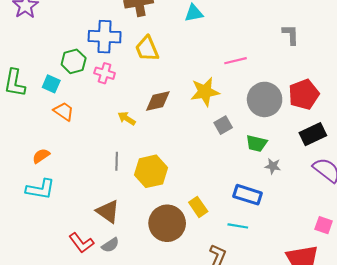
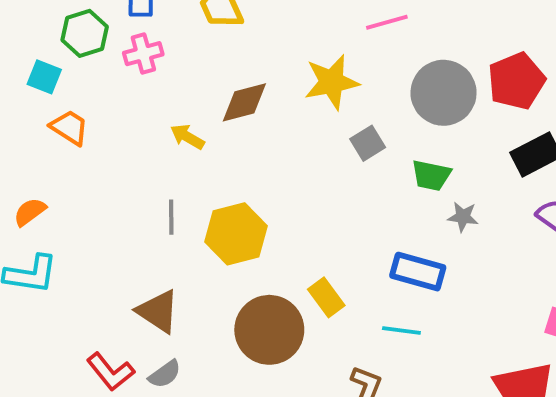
pink cross: (105, 73) -> (143, 54), turned -30

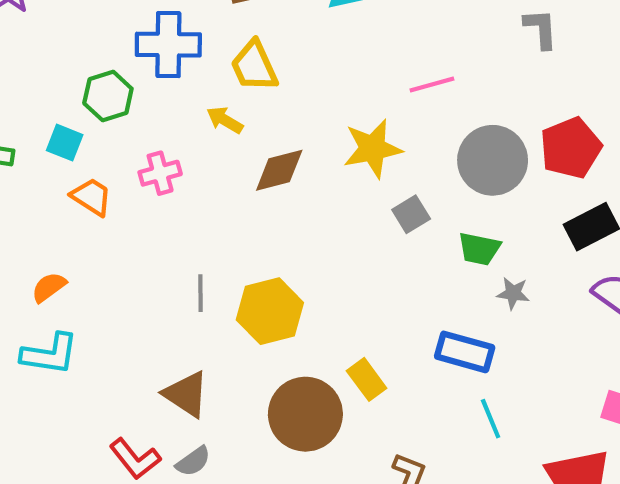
pink cross: (143, 54) -> (160, 173), moved
yellow arrow: (187, 137) -> (225, 120), moved
cyan line: (401, 331) -> (491, 419), moved, turned 60

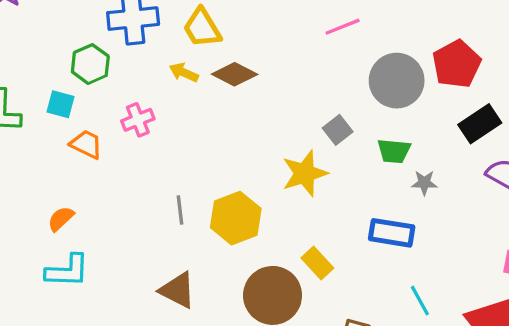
yellow star: (373, 149) -> (305, 173), moved
brown diamond: (279, 170) -> (235, 74), moved, turned 48
cyan line: (491, 419) -> (420, 301), moved

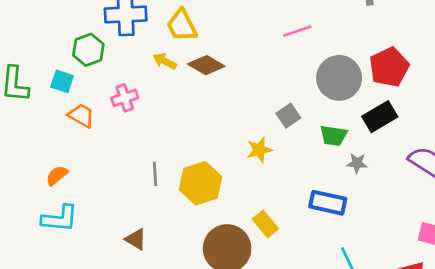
black rectangle: (480, 124) -> (380, 117), moved
yellow star: (305, 173) -> (259, 150), size x0.7
brown triangle: (178, 290) -> (136, 239), moved, size x0.7

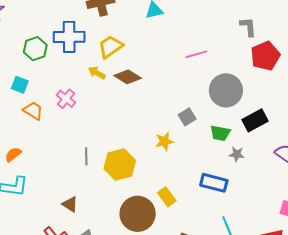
yellow trapezoid: (182, 25) -> (111, 47), turned 80
green hexagon: (88, 50) -> (35, 49), moved
red pentagon: (389, 67) -> (265, 56), moved
pink cross: (125, 98) -> (66, 99), turned -36

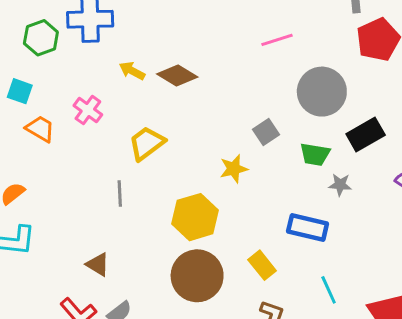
yellow trapezoid: (111, 47) -> (147, 143), moved
yellow hexagon: (120, 165) -> (195, 217), moved
yellow rectangle: (167, 197) -> (262, 265), moved

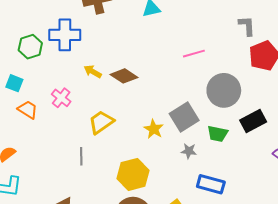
gray square: (266, 132) -> (184, 117), size x1.6
yellow star: (234, 169) -> (154, 129), moved, turned -30
gray star: (340, 185) -> (189, 151), moved

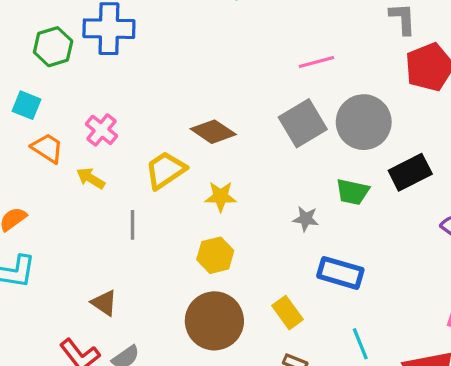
yellow arrow: (93, 72) -> (91, 178), moved
brown diamond: (124, 76) -> (213, 132), moved
gray square: (184, 117) -> (303, 123), moved
yellow star: (154, 129) -> (221, 196), moved, turned -30
yellow hexagon: (133, 174) -> (215, 255), size x0.7

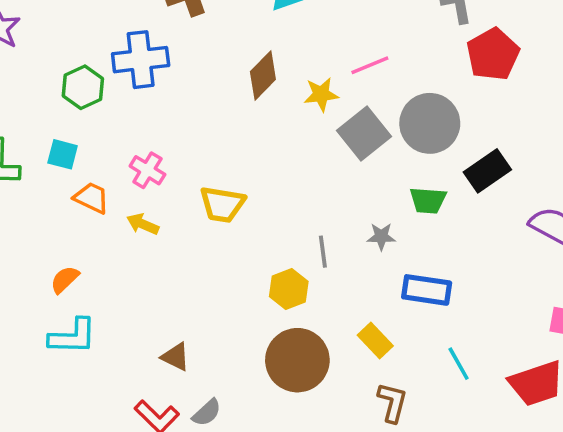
brown diamond: (213, 132) -> (263, 75), moved, turned -72
yellow trapezoid: (165, 170) -> (222, 204), turned -129
yellow star: (221, 196) -> (321, 94), moved
gray line: (133, 225) -> (323, 252), moved

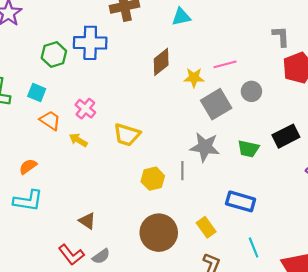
gray circle: (430, 123) -> (251, 91), moved, size x0.6
gray star: (381, 237) -> (205, 147), moved, size x1.8
yellow hexagon: (289, 289) -> (153, 179), moved

